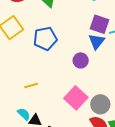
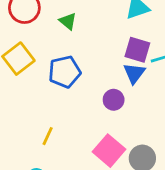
yellow line: (31, 86) -> (48, 136), turned -48

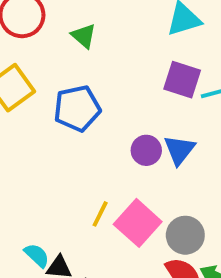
blue triangle: (134, 73) -> (179, 150), moved
yellow line: (48, 136) -> (100, 214), moved

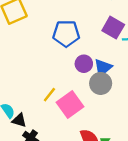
blue pentagon: (77, 108) -> (66, 34), moved
gray circle: (185, 235) -> (101, 83), moved

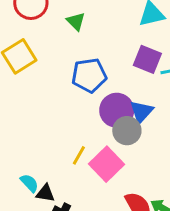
purple circle: (84, 64) -> (117, 110), size x1.5
gray circle: (101, 83) -> (127, 131), moved

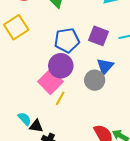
purple square: (147, 59) -> (98, 36), moved
purple circle: (117, 110) -> (61, 66), moved
pink square: (107, 164) -> (50, 82), moved

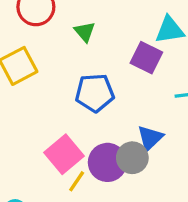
purple square: (98, 36) -> (146, 58), moved
purple circle: (61, 66) -> (107, 162), moved

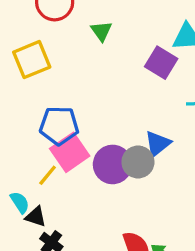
blue pentagon: (95, 93) -> (59, 126), moved
yellow line: (77, 181) -> (48, 175), moved

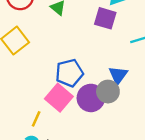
blue pentagon: (59, 126) -> (69, 73), moved
yellow line: (48, 175) -> (36, 119), moved

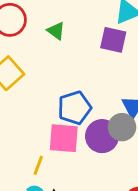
pink square: (59, 98) -> (64, 138), turned -32

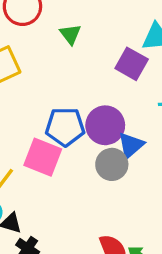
purple circle: (102, 136) -> (105, 125), moved

